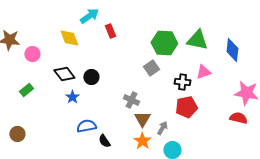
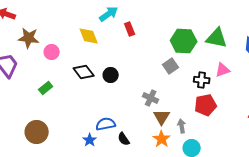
blue star: (72, 97) -> (90, 140), moved
gray arrow: (162, 128) -> (182, 126), turned -40
brown circle: (17, 134) -> (37, 132), size x1.5

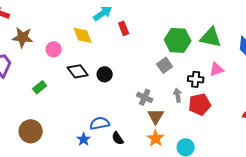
pink circle: (52, 52) -> (54, 49), moved
gray arrow: (182, 126) -> (178, 95), moved

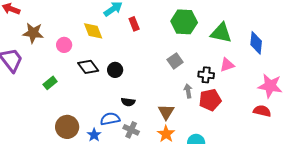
green hexagon: (178, 40) -> (184, 22), moved
gray cross: (145, 97) -> (131, 130), moved
brown circle: (31, 131) -> (67, 127), moved
black semicircle: (118, 138) -> (128, 102), moved, turned -48

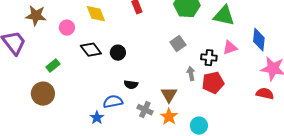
blue diamond: (256, 43) -> (259, 40), moved
brown circle: (67, 127) -> (43, 94), moved
gray cross: (131, 130) -> (145, 110), moved

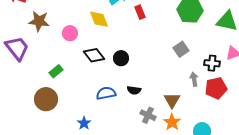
blue semicircle: (113, 102) -> (106, 93), moved
blue star: (97, 118) -> (84, 123), moved

